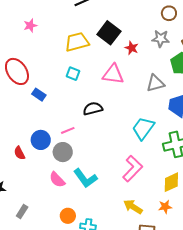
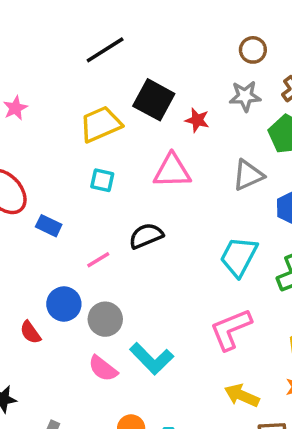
pink line: (68, 130) -> (98, 260), moved
pink L-shape: (132, 169) -> (231, 329), turned -148

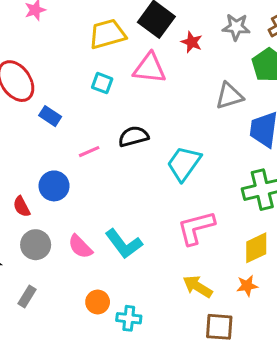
pink triangle: (172, 171) -> (150, 68), moved
cyan trapezoid: (239, 257) -> (184, 163), moved
gray circle: (105, 319) -> (36, 245), moved

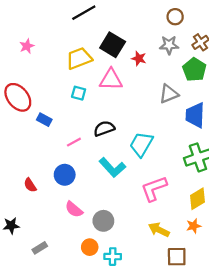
blue circle: (54, 186) -> (65, 175), moved
cyan L-shape: (124, 244) -> (112, 167), moved
gray circle: (36, 245) -> (103, 221), moved
gray rectangle: (27, 297) -> (40, 248), turned 32

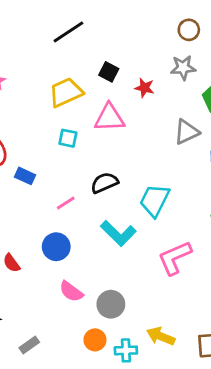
black square: (113, 45) -> (109, 72), size x0.6
yellow arrow: (159, 230) -> (161, 336), moved

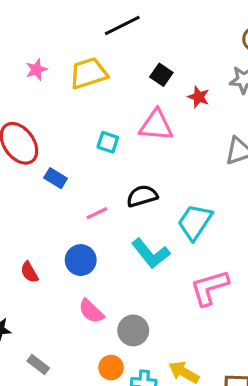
yellow trapezoid: (66, 92) -> (89, 73), moved
gray rectangle: (29, 345) -> (38, 365), turned 66

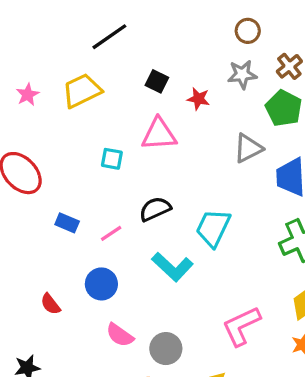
blue rectangle: (56, 178) -> (67, 223), moved
pink L-shape: (210, 288) -> (241, 326), moved

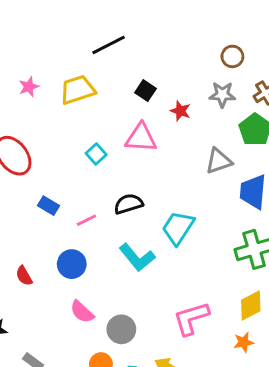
cyan square: (112, 159) -> (96, 154), turned 30

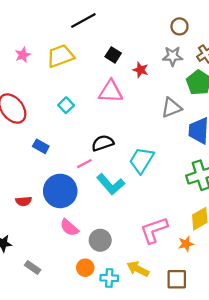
cyan square: (96, 154) -> (66, 105), moved
pink line: (87, 220) -> (84, 164), moved
blue circle: (72, 264) -> (60, 191), size x1.5
red semicircle: (24, 276) -> (24, 201), turned -63
orange star: (244, 342) -> (186, 244), moved

